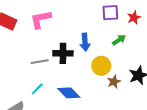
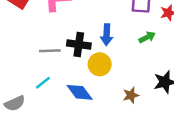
yellow circle: (101, 66) -> (100, 64), moved
brown star: (114, 82) -> (131, 95), moved

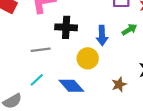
blue arrow: (107, 35) -> (102, 35), moved
black cross: (79, 45) -> (66, 27), moved

